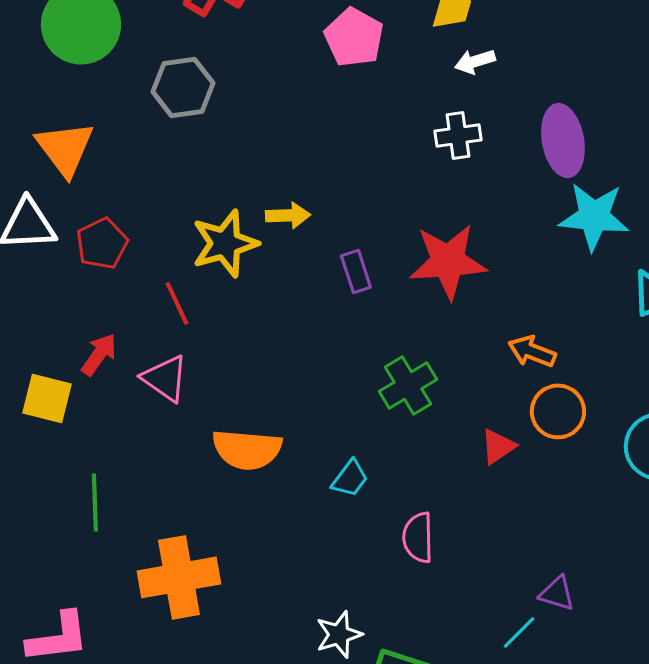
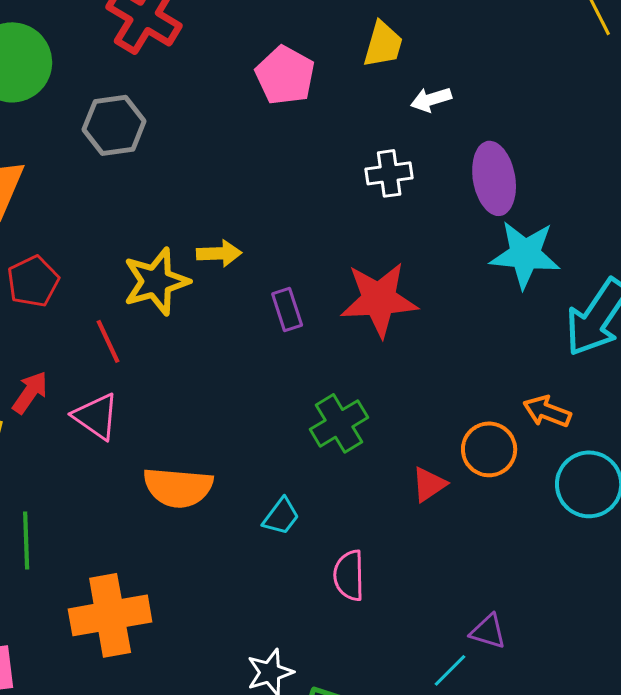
white arrow: (475, 61) -> (431, 99), moved
orange arrow: (532, 351) -> (547, 411), moved

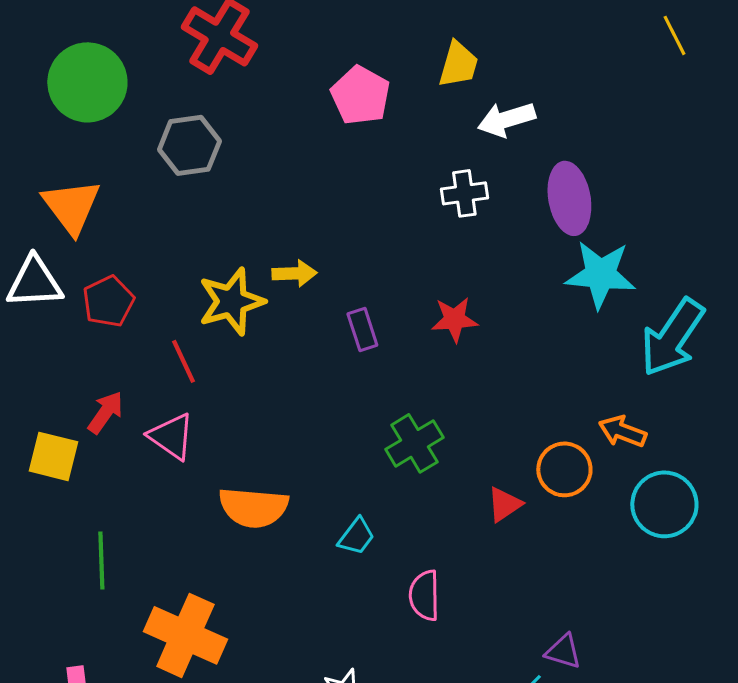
white arrow: (431, 99) -> (506, 119), size x1.4
red star: (379, 299) -> (454, 319), size x0.6
orange cross: (110, 615) -> (185, 635), turned 34

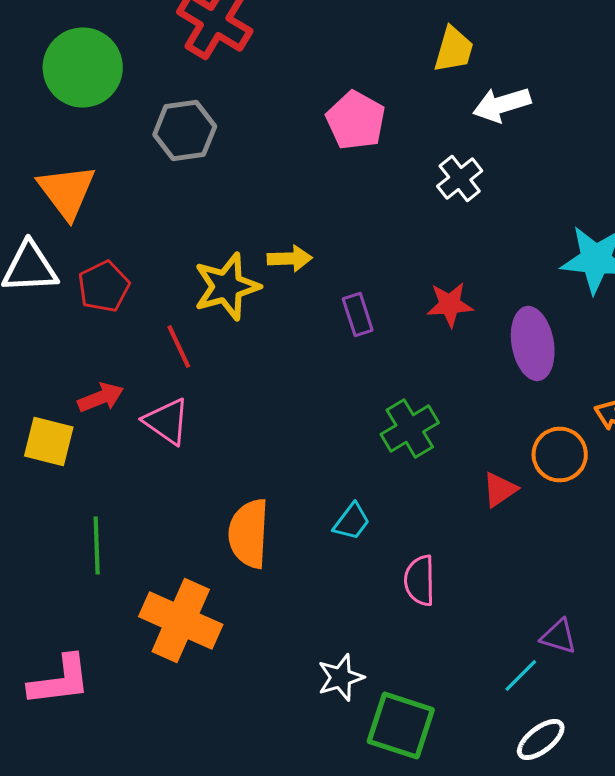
pink pentagon: (360, 95) -> (356, 120), moved
white cross: (464, 193) -> (460, 178), turned -30
purple ellipse: (569, 198) -> (533, 344), moved
red arrow: (105, 412) -> (101, 398), turned 33
orange semicircle: (253, 507) -> (249, 534), moved, turned 88

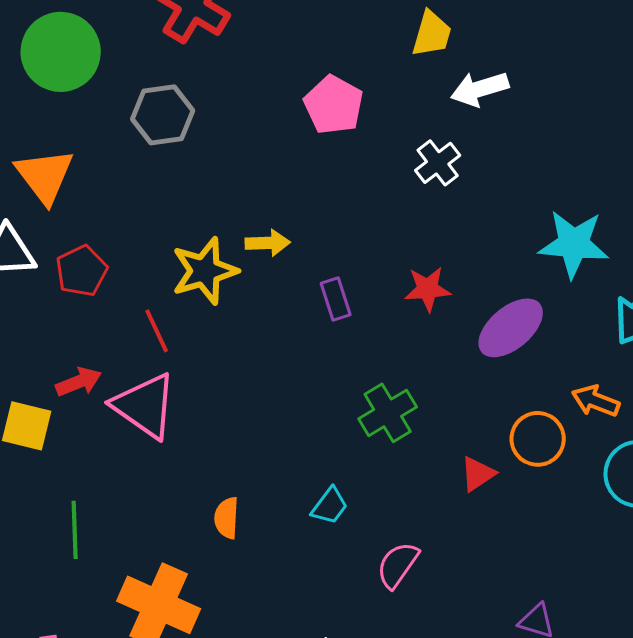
purple ellipse: (533, 344) -> (511, 328), turned 60
pink triangle: (167, 422) -> (145, 406), size x1.4
orange semicircle: (249, 534) -> (227, 518), size x0.6
pink semicircle: (420, 580) -> (398, 565), turned 36

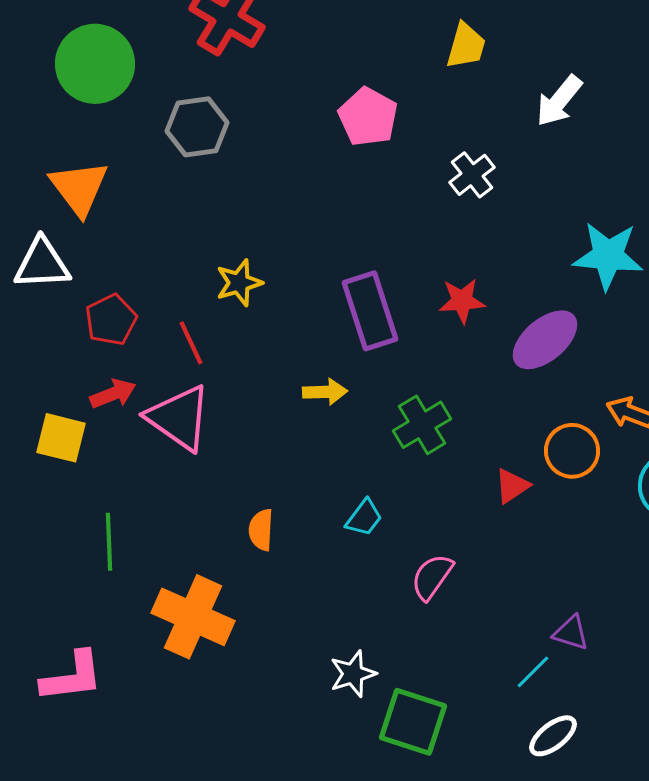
white arrow: (480, 89) -> (559, 101), moved, turned -34
yellow arrow: (268, 243) -> (325, 392), moved
red pentagon: (82, 271) -> (111, 320), moved
yellow star: (205, 271) -> (239, 283), size x0.7
purple rectangle: (336, 299) -> (370, 311), size x1.8

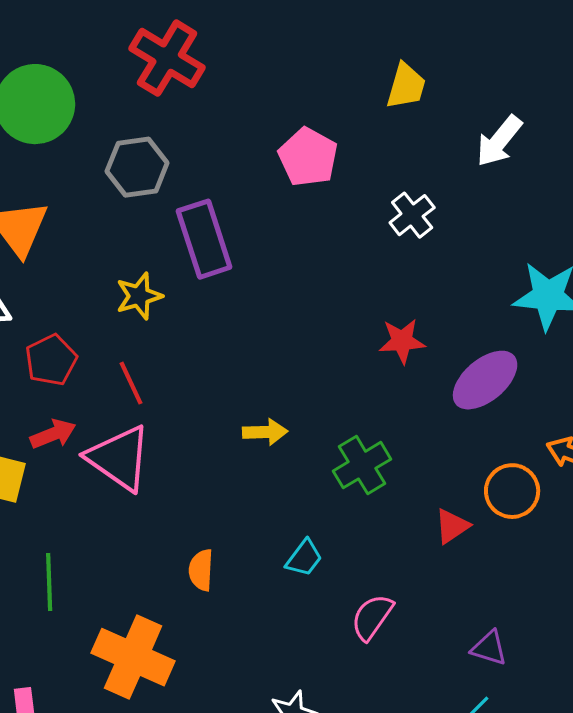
yellow star: (239, 283) -> (139, 296), moved
purple rectangle: (370, 311) -> (204, 239), moved
purple triangle: (571, 633) -> (489, 648), moved

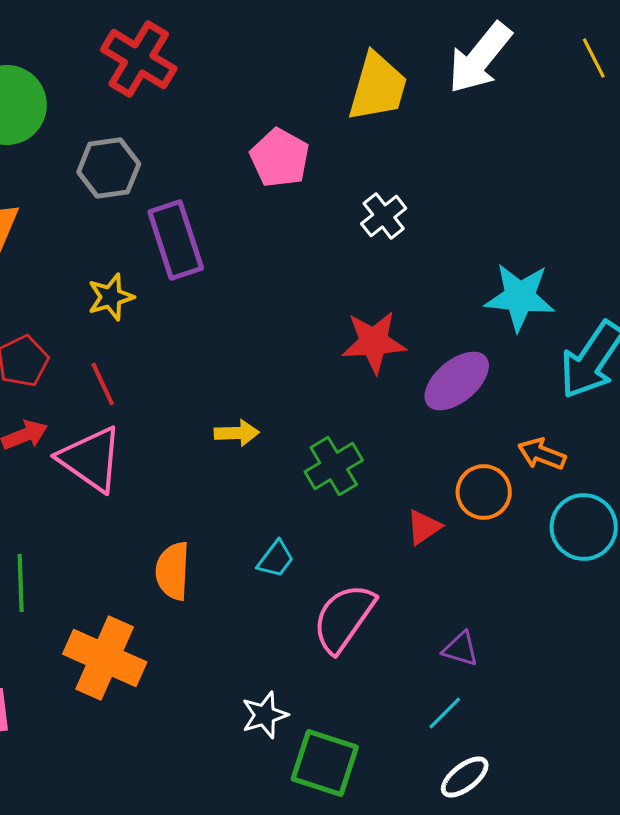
yellow trapezoid: (406, 86) -> (378, 87), size x1.5
white arrow: (499, 141) -> (480, 58), moved, size x1.4
red star: (402, 341) -> (374, 342), size x1.4
orange semicircle: (201, 570) -> (173, 571), size x1.4
pink semicircle: (372, 617) -> (344, 618), size x1.5

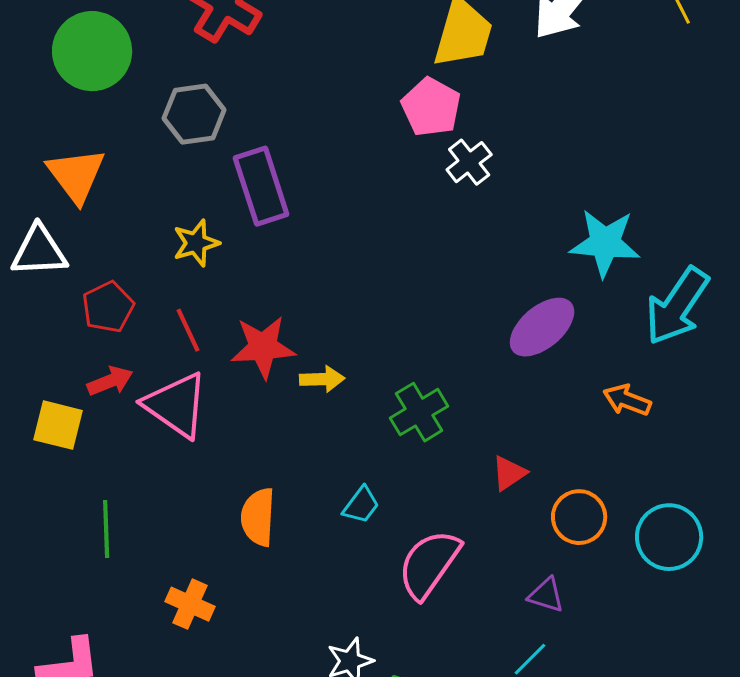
pink pentagon: (280, 158) -> (431, 107), moved
red star: (374, 342) -> (263, 347), moved
orange circle: (484, 492) -> (579, 517), moved
cyan circle: (584, 527) -> (669, 537), moved
orange cross: (105, 658) -> (190, 604), size x0.6

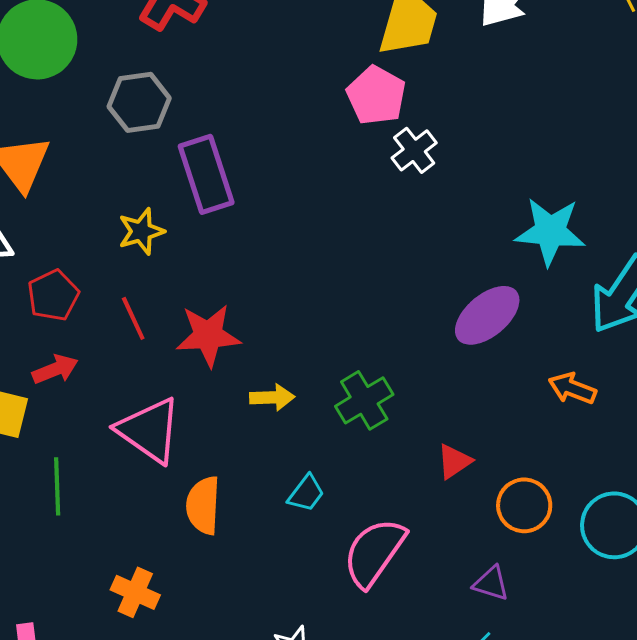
yellow arrow: (322, 379) -> (272, 397), moved
pink triangle: (176, 405) -> (149, 430), moved
green line: (106, 529) -> (57, 486), moved

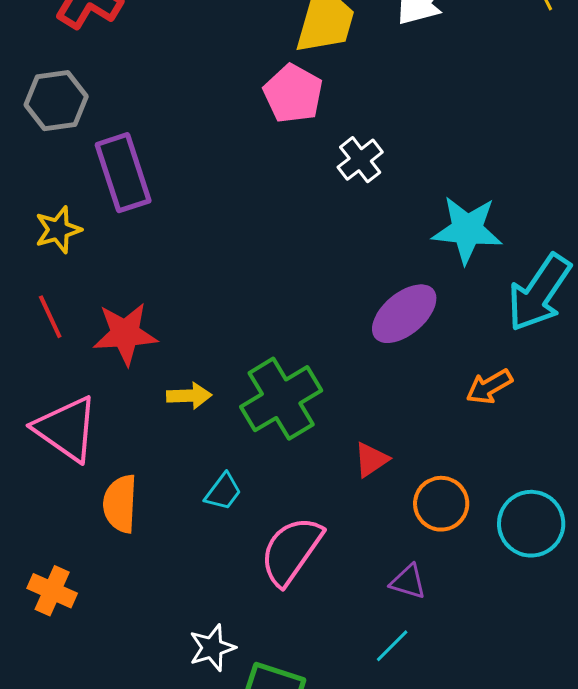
white cross: (414, 150) -> (360, 160), moved
orange arrow: (572, 388) -> (489, 387), turned -51
green cross: (364, 400) -> (281, 399), size x1.4

